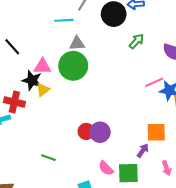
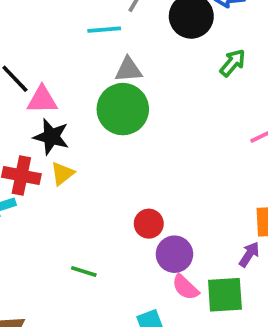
pink triangle: (42, 66) -> (42, 100), moved
yellow triangle: (43, 90) -> (62, 174), moved
purple circle: (100, 132) -> (174, 254), moved

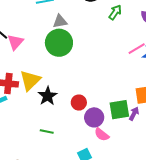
pink triangle: (42, 100) -> (15, 42), turned -42
black star: (51, 137) -> (48, 96), moved, turned 30
yellow triangle: (62, 174) -> (30, 80), size x1.6
green square: (225, 295) -> (119, 110), moved

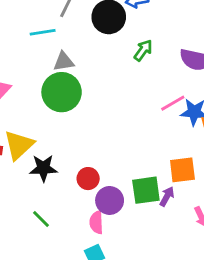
black star: (48, 96) -> (43, 168), turned 30
green line: (47, 131) -> (41, 219), turned 32
pink semicircle: (102, 135) -> (96, 222), moved, turned 49

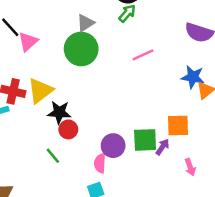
green arrow: (143, 50) -> (127, 13), moved
gray triangle: (64, 62) -> (85, 23), turned -30
pink line: (173, 103) -> (143, 55), moved
red circle: (88, 179) -> (68, 129), moved

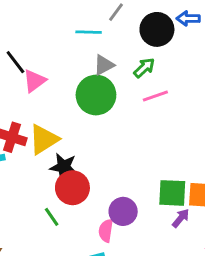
green arrow: (127, 13) -> (144, 68), moved
pink line: (143, 55) -> (155, 96), moved
red circle: (68, 129) -> (72, 188), size x1.5
green square: (145, 140) -> (172, 193), moved

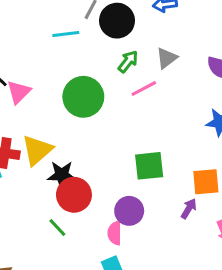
black circle: (157, 29) -> (117, 21), moved
gray triangle: (104, 65) -> (167, 58), moved
green square: (172, 193) -> (149, 166), moved

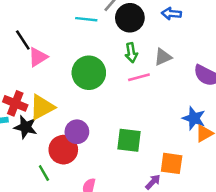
green arrow: (128, 61) -> (131, 53), turned 120
black star: (62, 175) -> (26, 127), moved
purple circle: (129, 211) -> (77, 132), moved

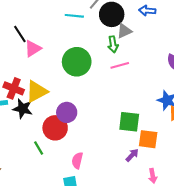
gray triangle: (163, 57) -> (124, 31), moved
green square: (129, 140) -> (129, 122), moved

